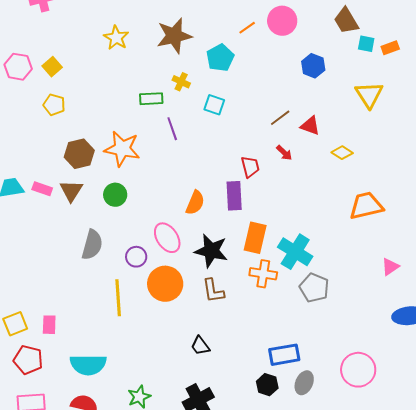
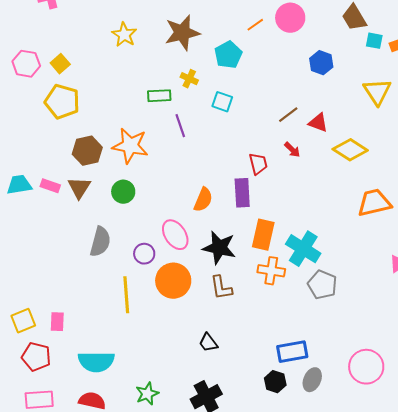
yellow pentagon: (54, 105) -> (62, 102), size x1.6
yellow diamond: (342, 153) -> (350, 150), size x1.6

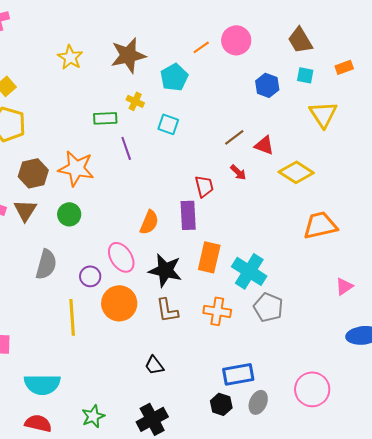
cyan square: (374, 41) -> (305, 75), moved
orange cross: (271, 271) -> (217, 311), moved

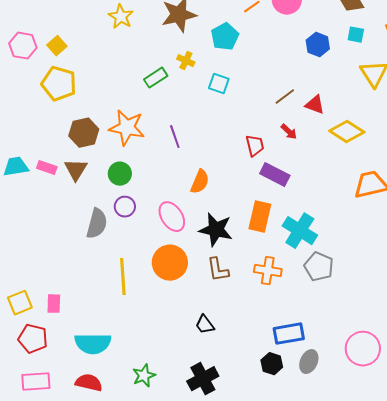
green rectangle: (105, 118) -> (156, 78), turned -30
purple line: (126, 148) -> (175, 137), moved
purple rectangle: (188, 215) -> (275, 175), moved, turned -60
purple circle: (90, 276) -> (125, 207), moved

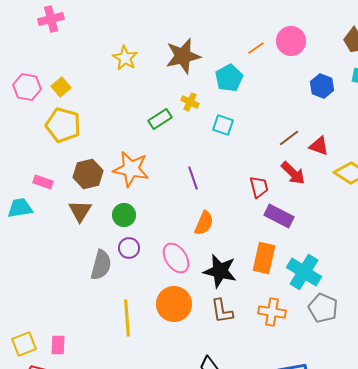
red arrow: (289, 132) -> (293, 173), size x1.5
purple line: (175, 137) -> (193, 178), moved
pink rectangle: (47, 168) -> (43, 182), moved

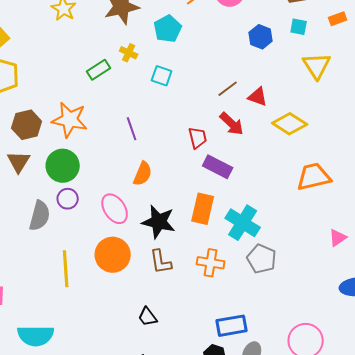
green circle: (124, 215) -> (63, 166), size x1.4

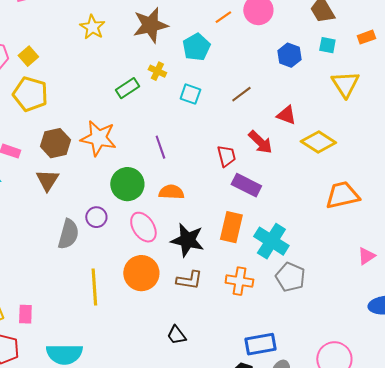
brown line: (228, 89) -> (241, 94), moved
green circle: (63, 166) -> (127, 184), moved
orange semicircle: (143, 174) -> (171, 192), turned -110
brown L-shape: (161, 262) -> (189, 280), turned -72

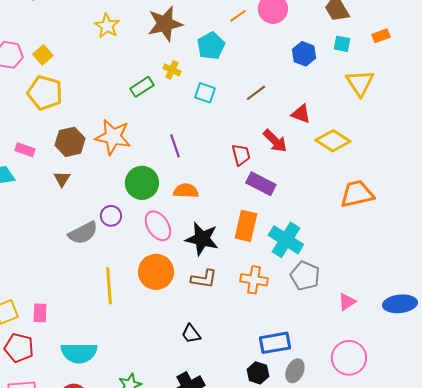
brown triangle: (47, 180) -> (62, 179), size x0.7
gray semicircle: (68, 234) -> (83, 233), turned 48
pink triangle: (366, 256) -> (347, 302), moved

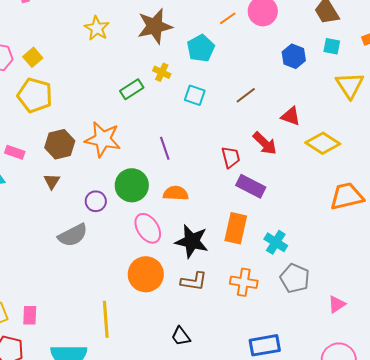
purple circle: (111, 216) -> (96, 201), moved
cyan cross: (286, 240) -> (276, 242), size x0.7
yellow line: (109, 286) -> (106, 319), moved

